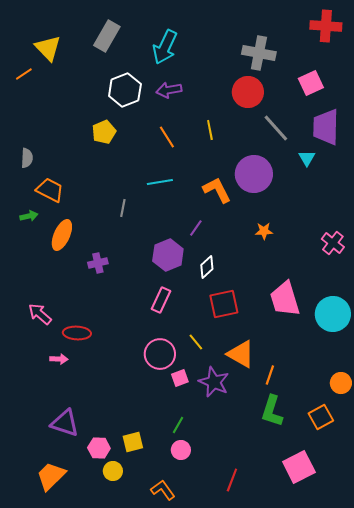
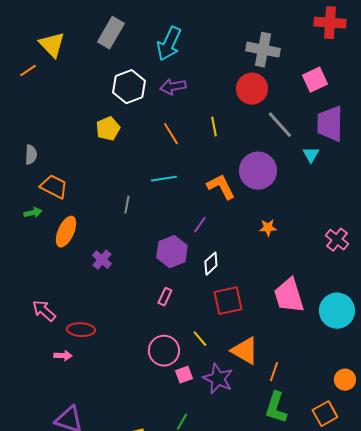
purple cross: (98, 263) -> (102, 260), turned -36
pink rectangle: (161, 300) -> (165, 297), size x0.7

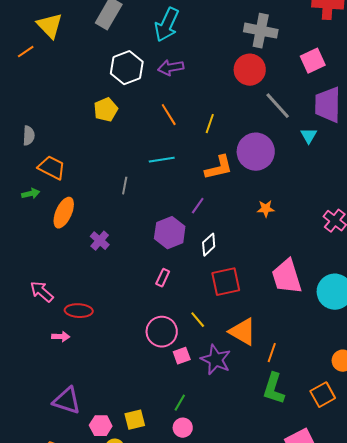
yellow line: (214, 127) -> (210, 124), moved, turned 30
orange L-shape: (221, 187) -> (219, 168), turned 104

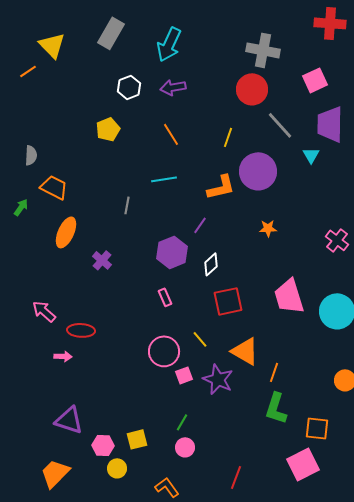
white hexagon: (127, 68) -> (129, 87), size x0.7
yellow line: (210, 124) -> (228, 137), moved
green arrow: (31, 194) -> (21, 207), moved, turned -42
pink rectangle: (163, 278) -> (165, 297), turned -48
orange square: (323, 395) -> (317, 428), moved, turned 35

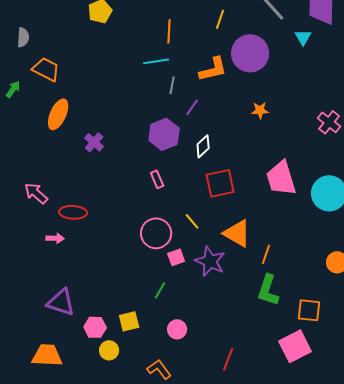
orange line: (171, 134) -> (169, 31), moved, turned 35
gray line: (127, 205) -> (172, 85), moved
green line: (182, 422) -> (160, 290), moved
orange trapezoid: (55, 473) -> (47, 355), turned 48

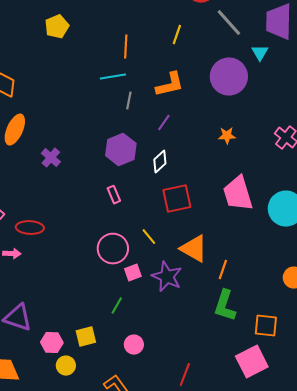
purple circle: (250, 53) -> (229, 77), moved
purple line: (192, 107) -> (164, 123), moved
orange star: (260, 110) -> (227, 136), moved

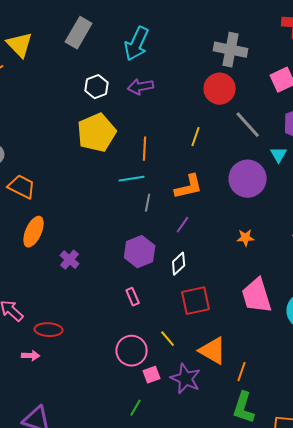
yellow pentagon: (57, 27) -> (97, 133), moved, size x1.6

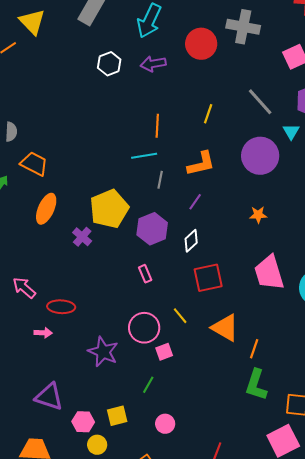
red circle: (220, 89) -> (201, 44), moved
yellow pentagon: (97, 133) -> (109, 209), moved
purple star: (186, 379) -> (103, 352), moved

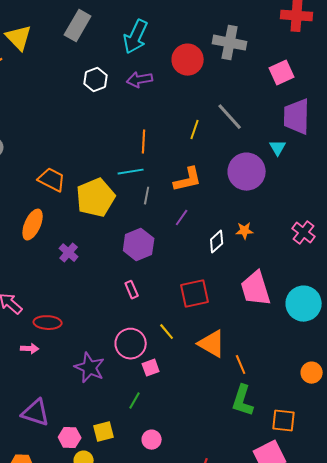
gray line: (260, 102) -> (230, 117), moved
orange trapezoid: (34, 164) -> (52, 180), moved
yellow pentagon: (109, 209) -> (96, 198), moved
white diamond: (191, 241) -> (217, 242), moved
orange line: (254, 349) -> (241, 365), turned -42

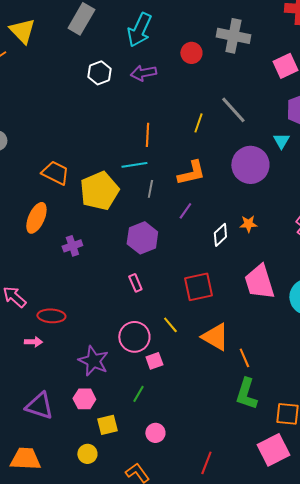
red circle: (188, 60) -> (191, 53), size x0.7
purple cross: (69, 253) -> (72, 246), turned 30
pink hexagon: (70, 438) -> (84, 399), moved

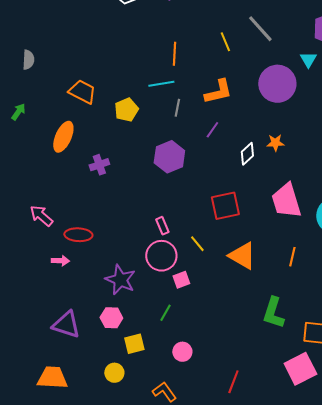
yellow line: (198, 123) -> (225, 42), turned -42
yellow pentagon: (99, 191) -> (126, 110), size x0.6
pink rectangle: (135, 283) -> (162, 226), moved
orange line: (244, 358) -> (292, 257), moved, turned 36

